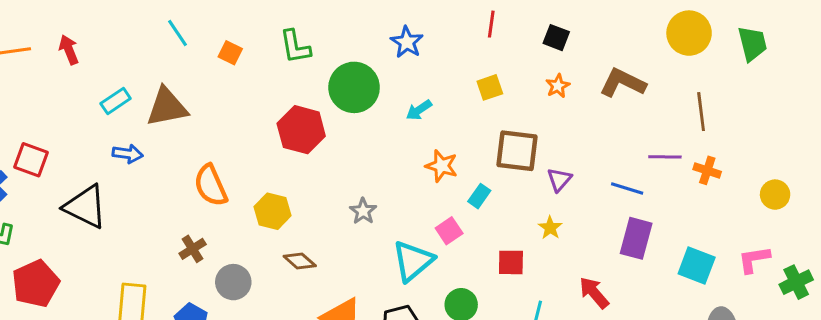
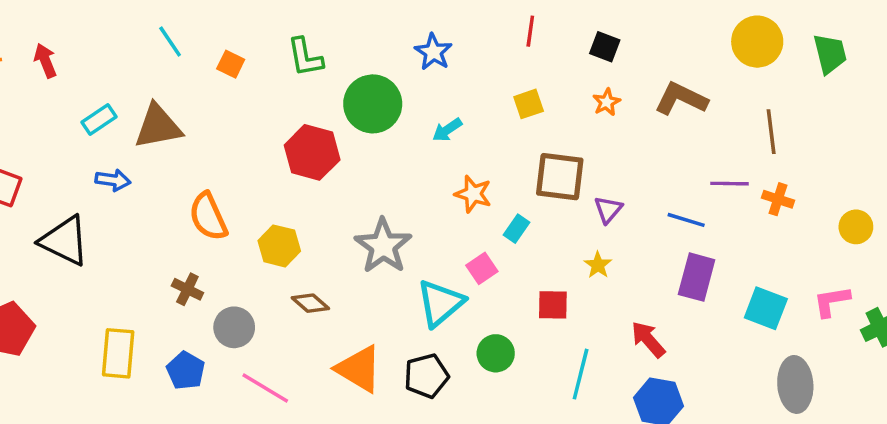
gray star: (363, 211) -> (383, 246), size x1.8
brown cross: (193, 249) -> (187, 289), turned -32

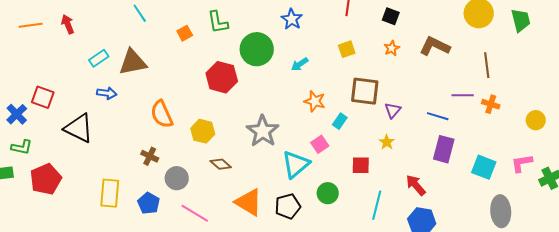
orange square: (231, 64) -> (185, 33), moved, turned 35

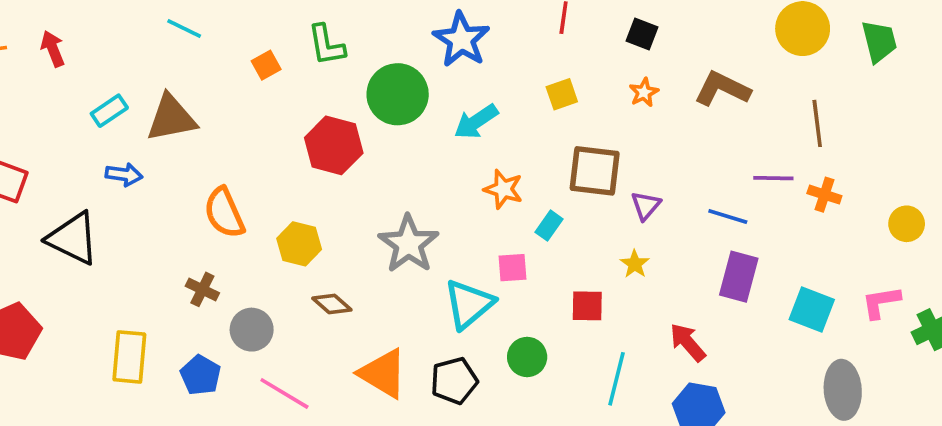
cyan line: (140, 13) -> (184, 29), turned -30
blue star: (292, 19) -> (461, 40), size x1.4
cyan arrow: (300, 64) -> (476, 122), size x1.4
pink square: (320, 144) -> (513, 268), turned 30

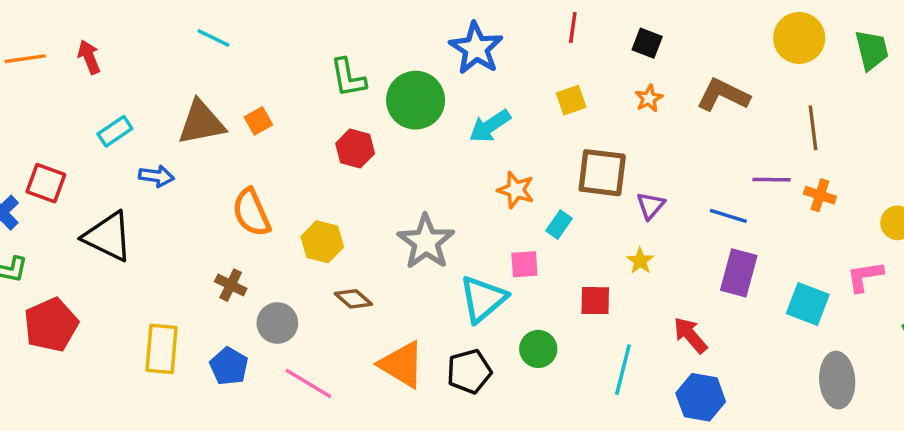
green L-shape: (326, 45) -> (348, 78), moved
orange square: (266, 65) -> (258, 121), moved
cyan rectangle: (109, 111) -> (115, 131), moved
red hexagon: (334, 145) -> (355, 149), size x0.7
pink L-shape: (881, 302) -> (865, 276), moved

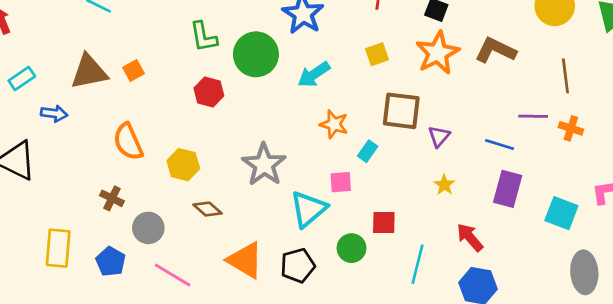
orange star: (649, 98) -> (438, 53), size x2.0
yellow star: (640, 261) -> (444, 185), moved
red square: (595, 301) -> (384, 223), moved

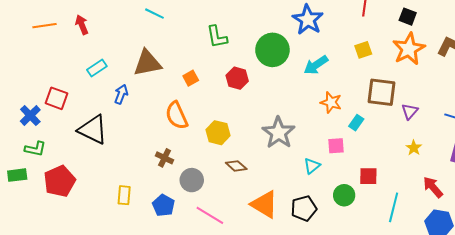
green L-shape: (203, 37) -> (217, 37), moved
orange square: (133, 70) -> (191, 78), moved
blue arrow: (54, 114) -> (121, 94), turned -78
cyan triangle: (308, 209) -> (312, 166), size x0.6
yellow rectangle: (58, 248) -> (124, 195), size x0.7

